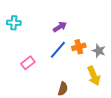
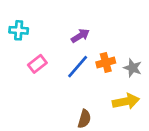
pink rectangle: (28, 63) -> (37, 64), moved
yellow arrow: (94, 76) -> (126, 101), turned -78

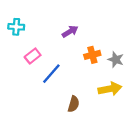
blue line: (78, 67) -> (51, 74), moved

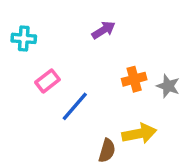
purple arrow: (70, 31) -> (104, 30), moved
yellow arrow: (110, 89) -> (139, 134), moved

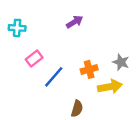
orange cross: (134, 79) -> (89, 69), moved
yellow arrow: (139, 134) -> (110, 87), moved

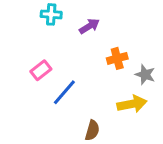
cyan cross: (17, 28) -> (51, 14), moved
orange cross: (89, 69) -> (117, 58), moved

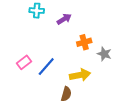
pink rectangle: (41, 70) -> (24, 62), moved
yellow arrow: (132, 104) -> (80, 75), moved

